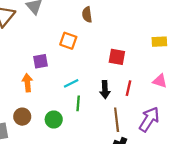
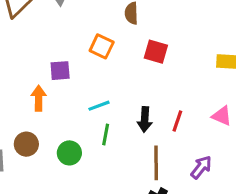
red square: (117, 57) -> (156, 52), moved
purple arrow: (149, 119) -> (201, 167), size x0.7

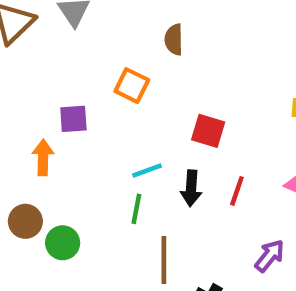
red square: (156, 52) -> (208, 131), moved
cyan line: (99, 106) -> (147, 170), moved
green circle: (69, 153) -> (63, 243), moved
brown line: (156, 163) -> (164, 260), moved

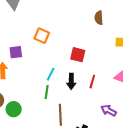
brown semicircle: (174, 40) -> (99, 18), moved
cyan line: (147, 170) -> (51, 74), turned -40
purple arrow: (270, 256) -> (109, 110), turned -98

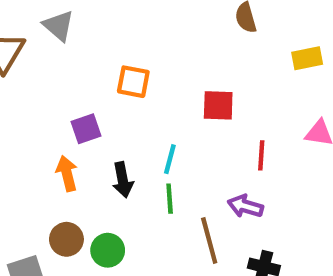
black arrow: (71, 81) -> (123, 180), moved
purple arrow: (109, 110) -> (245, 206), moved

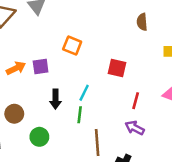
orange arrow: (67, 173) -> (16, 68), moved, turned 66
purple arrow: (245, 206) -> (135, 128), moved
brown circle: (66, 239) -> (14, 114), moved

